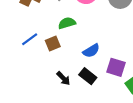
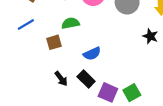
blue line: (30, 39) -> (26, 24), moved
purple square: (116, 67) -> (108, 92), moved

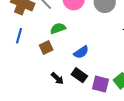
blue line: (26, 24) -> (19, 36), turned -35

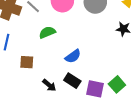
brown square: (46, 48) -> (27, 62), moved, turned 32

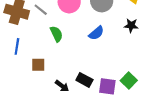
green semicircle: (47, 32) -> (56, 34), turned 91
blue semicircle: (73, 56) -> (96, 33), moved

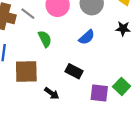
brown square: (38, 65) -> (26, 71), size x1.6
black rectangle: (84, 80) -> (74, 71), moved

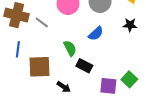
gray line: (28, 14) -> (42, 22), moved
green semicircle: (45, 39) -> (70, 48), moved

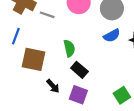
gray line: (42, 22) -> (47, 15), turned -32
blue semicircle: (96, 34) -> (112, 36), moved
purple square: (108, 86) -> (78, 95), moved

